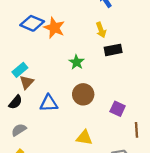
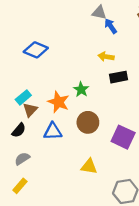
orange star: (54, 28) -> (58, 102), moved
yellow arrow: (101, 30) -> (106, 57), turned 120
purple square: (118, 109) -> (123, 137), size x1.5

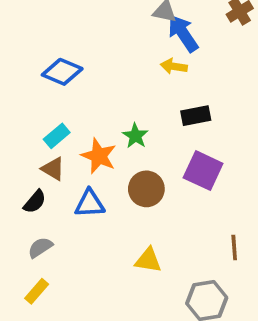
blue arrow: (111, 26) -> (183, 33), size x1.5
yellow arrow: (106, 57) -> (174, 66), moved
cyan rectangle: (23, 97) -> (57, 136), moved
brown triangle: (30, 110) -> (53, 169), turned -42
purple square: (123, 137) -> (203, 171), moved

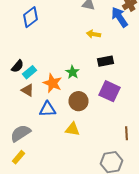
blue arrow: (183, 33) -> (120, 17), moved
blue diamond: (62, 72) -> (30, 17), moved, turned -60
black semicircle: (35, 202) -> (18, 66), moved
gray semicircle: (40, 247) -> (20, 133), size x1.5
yellow triangle: (148, 260) -> (72, 129), moved

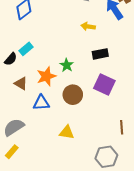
cyan rectangle: (30, 72) -> (26, 49), moved
orange star: (52, 83) -> (46, 76), turned 30
yellow triangle: (72, 129) -> (67, 132), moved

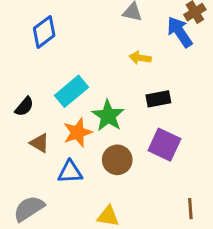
cyan rectangle: (26, 49) -> (72, 91), moved, size x1.5
green star: (67, 65) -> (108, 116), size x1.5

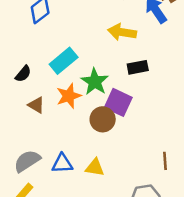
yellow arrow: (140, 58) -> (122, 32), size x1.5
purple square: (164, 145) -> (118, 102), moved
blue triangle: (70, 172) -> (62, 164), moved

